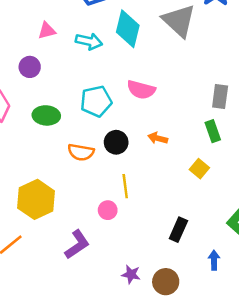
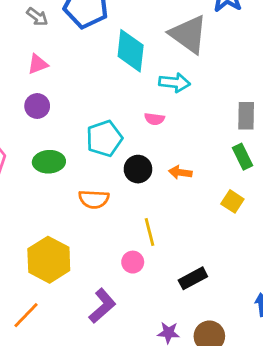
cyan arrow: (89, 41) -> (175, 83), moved
purple circle: (30, 67) -> (37, 106), moved
pink semicircle: (141, 90) -> (154, 119), size x0.6
black circle: (116, 142) -> (138, 169), moved
black rectangle: (178, 230) -> (193, 278), moved, turned 45

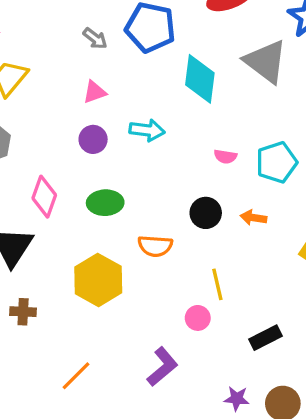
cyan arrow: (175, 83) -> (147, 130), moved
cyan pentagon: (104, 138) -> (277, 162), moved
yellow hexagon: (49, 260) -> (98, 280), moved

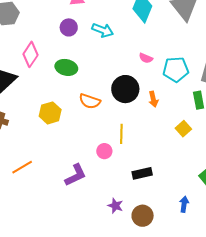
black circle: (206, 213) -> (125, 89), size x1.4
orange arrow: (253, 218) -> (153, 99), turned -126
yellow hexagon: (98, 280) -> (50, 113), size x0.7

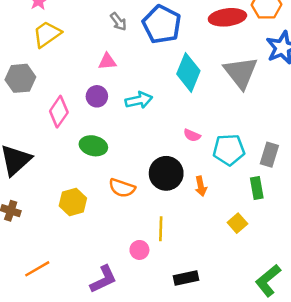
cyan arrow: (103, 30) -> (139, 100), turned -35
pink diamond: (31, 54) -> (59, 112), moved

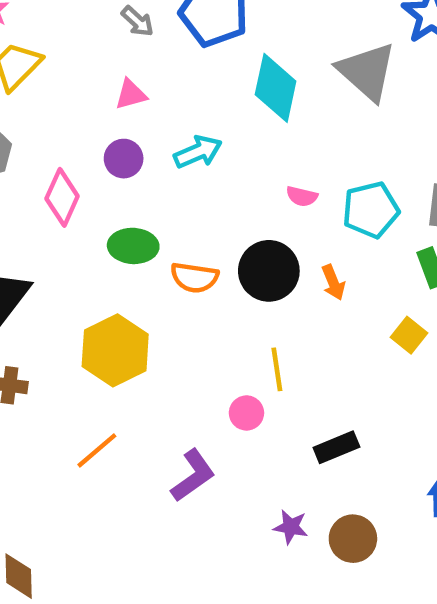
orange semicircle: (122, 188) -> (194, 277), moved
yellow hexagon: (73, 202) -> (115, 350), size x1.4
orange line: (37, 269) -> (97, 450), moved

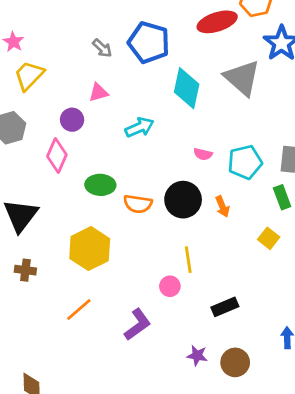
purple circle: (124, 159) -> (72, 120), moved

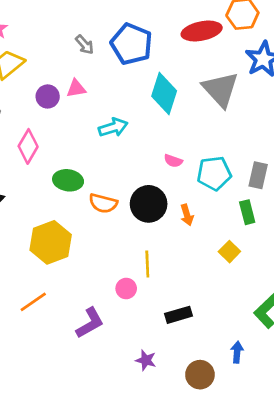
purple circle: (72, 120) -> (48, 96), moved
brown circle: (235, 362) -> (200, 375), moved

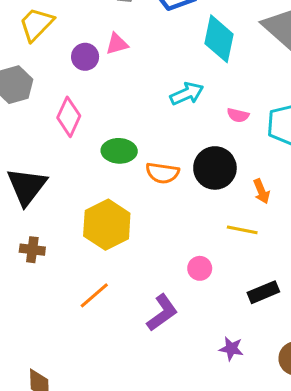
cyan arrow: (113, 127) -> (187, 94), moved
orange arrow: (187, 215) -> (261, 191), moved
yellow line: (147, 264) -> (242, 230), moved, turned -70

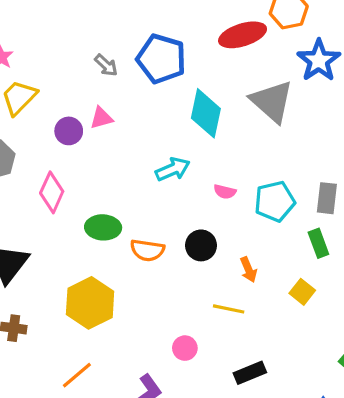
black circle: (215, 168) -> (201, 245), size x0.7

